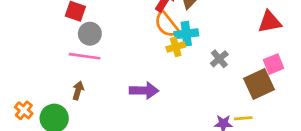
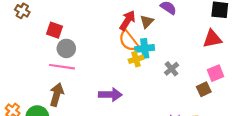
brown square: (259, 84) -> (204, 89), size x0.6
brown arrow: (78, 91) -> (57, 95), size x1.5

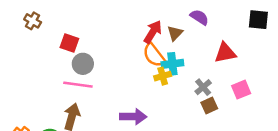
red triangle: (212, 39) -> (225, 53), moved
pink square: (216, 73) -> (241, 90), moved
brown square: (204, 89) -> (209, 106), moved

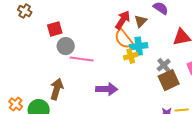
red square: (69, 43) -> (55, 29), turned -35
pink line: (78, 85) -> (82, 59), moved
brown square: (209, 106) -> (169, 80), size x1.5

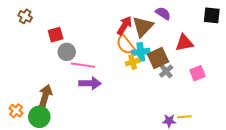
brown triangle: (141, 21) -> (143, 27), size x1.6
brown square: (169, 80) -> (158, 58), moved
brown arrow: (57, 89) -> (45, 95), moved
purple arrow: (107, 89) -> (90, 83), moved

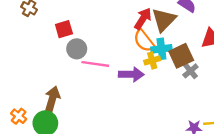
purple arrow: (90, 83) -> (131, 74), moved

